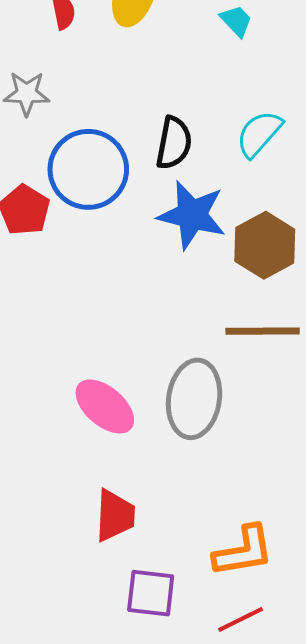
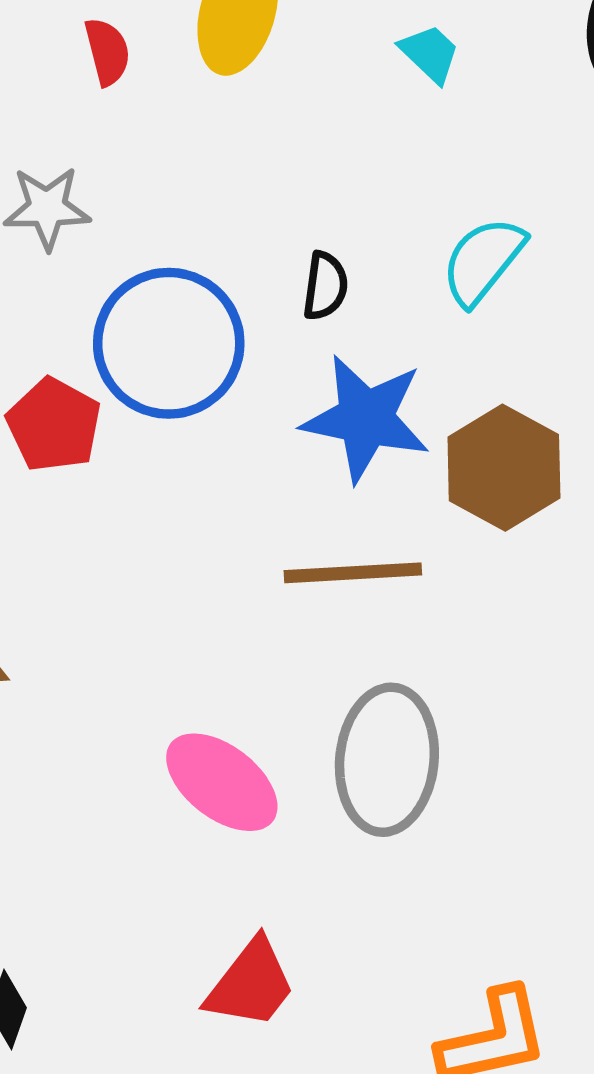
black semicircle: (174, 143) -> (325, 286), size x0.7
brown line: (263, 331) -> (353, 573), moved
red trapezoid: (115, 515) -> (251, 984), turned 38

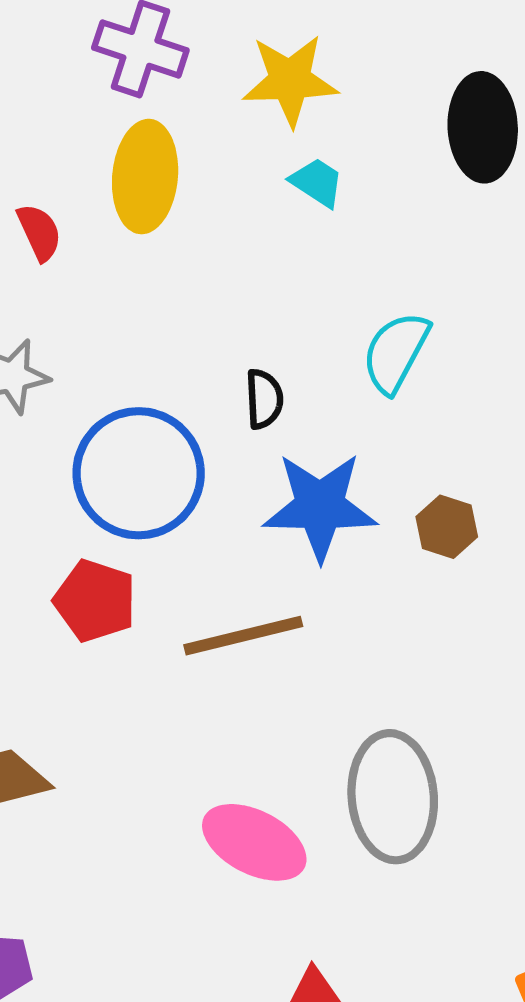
red pentagon: (54, 425) -> (95, 601), moved
brown hexagon: (504, 468) -> (447, 527), size x0.6
brown line: (353, 573) -> (243, 636), moved

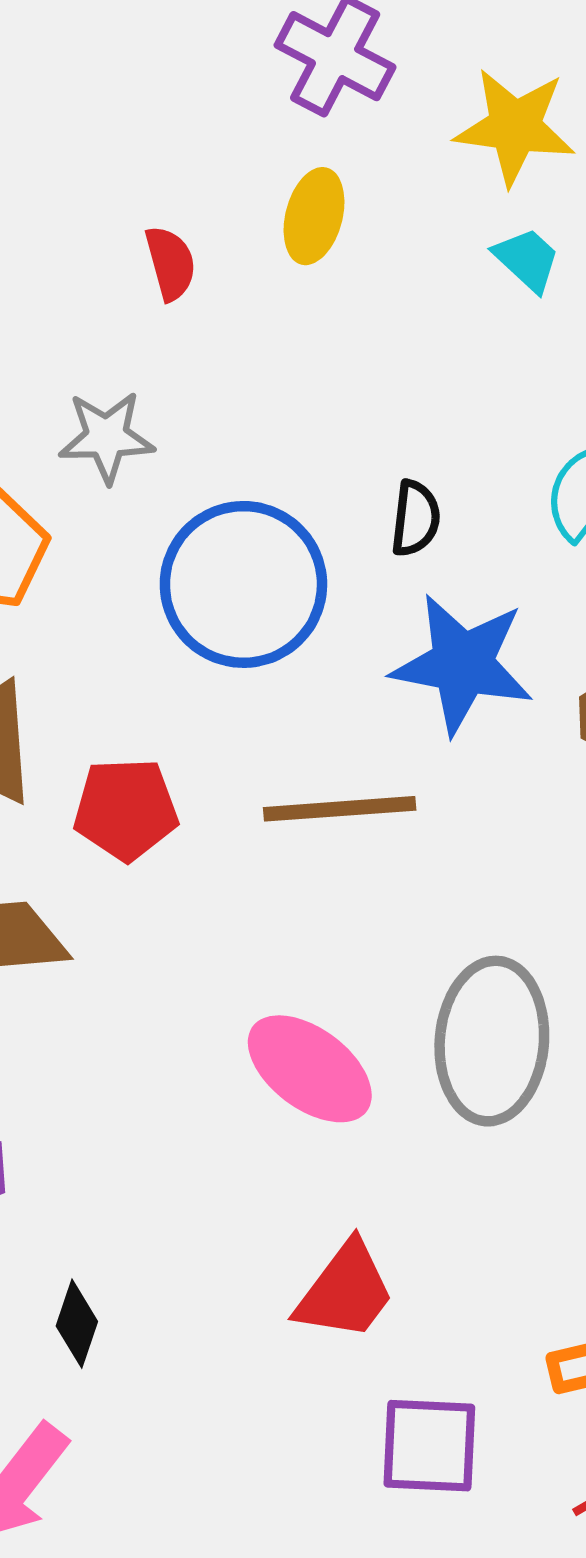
yellow ellipse: (145, 177) -> (314, 216), size x0.7
red pentagon: (95, 601) -> (126, 809), moved, turned -30

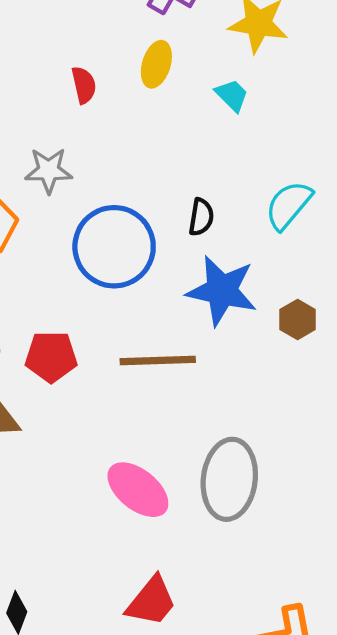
cyan trapezoid: (527, 260) -> (232, 95), moved

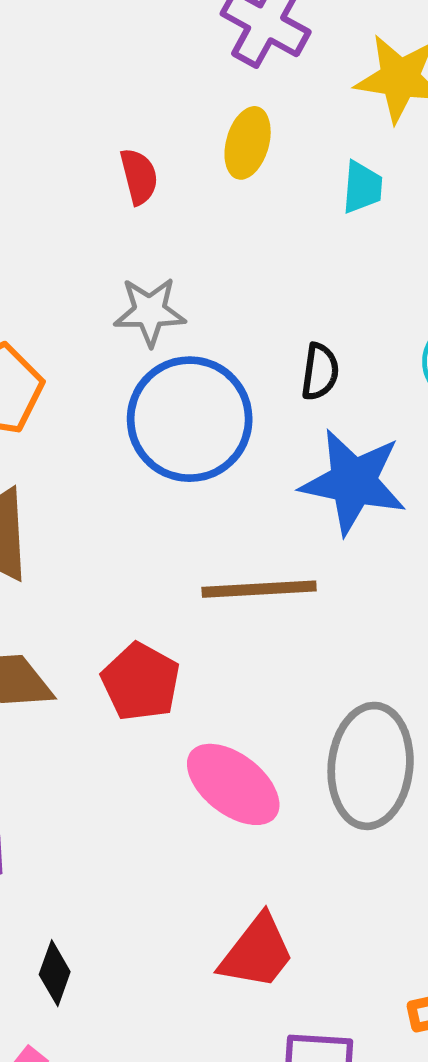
cyan trapezoid: (232, 95) -> (362, 187), turned 51
gray star: (49, 171) -> (150, 312), moved
red pentagon: (51, 357) -> (141, 682), moved, turned 30

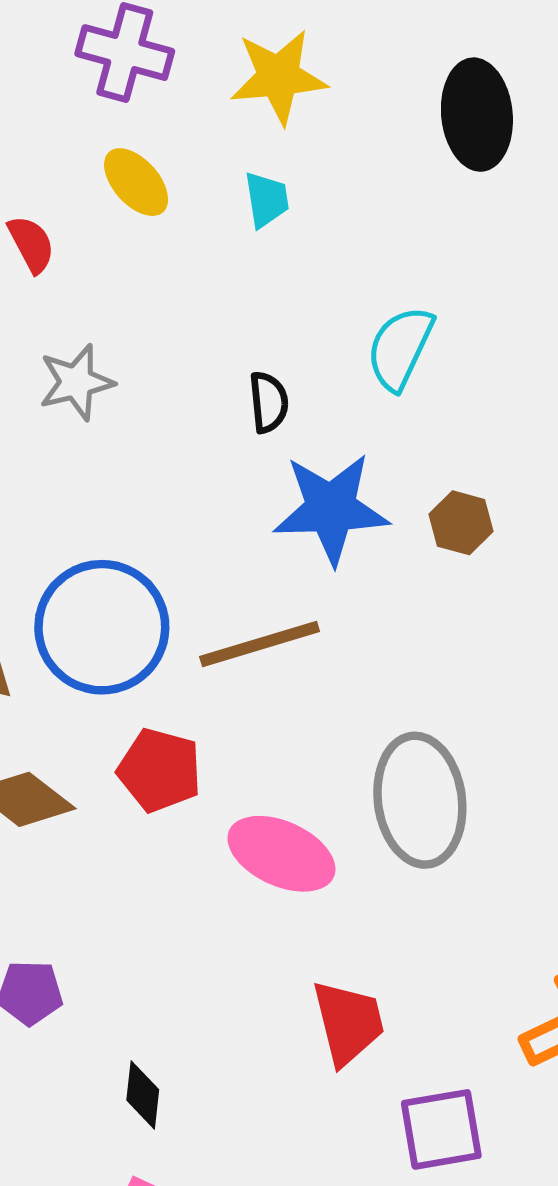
yellow ellipse: (248, 143) -> (136, 182), turned -44
blue circle: (190, 419) -> (102, 627), moved
red trapezoid: (257, 952) -> (348, 1023), turned -38

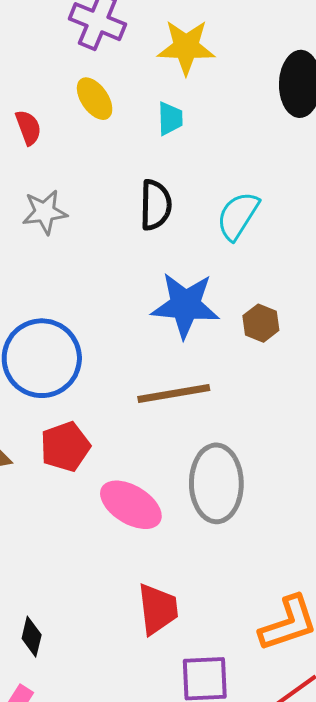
black semicircle: (269, 402) -> (156, 205), moved, size x1.4
brown line: (260, 644) -> (174, 394), moved
red pentagon: (160, 770) -> (65, 447), turned 30

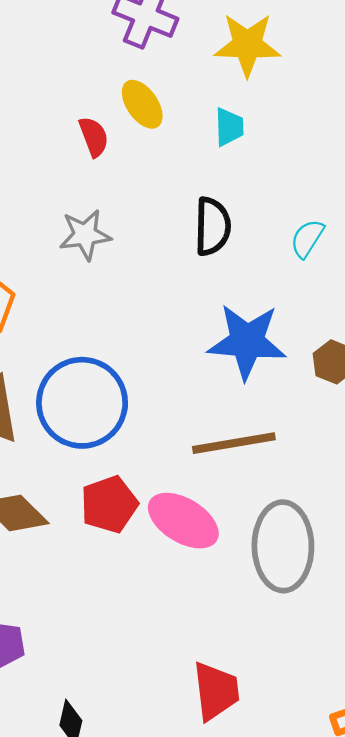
red semicircle: (28, 127) -> (94, 137), moved
cyan semicircle: (238, 216) -> (307, 239), size x0.7
pink ellipse: (131, 505) -> (183, 521), moved

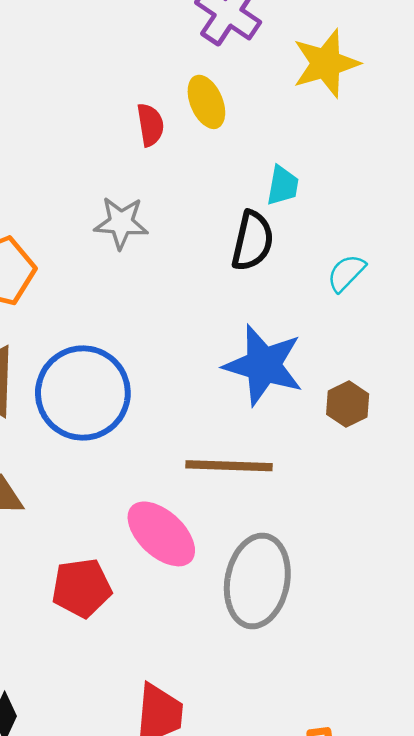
yellow star: (247, 45) -> (326, 63), turned -30
cyan trapezoid: (229, 127) -> (283, 186), moved
red pentagon: (109, 504) -> (82, 588), moved

